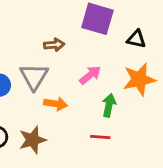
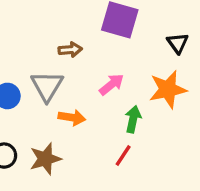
black triangle: (136, 39) -> (178, 43), moved, turned 42
red line: (100, 137) -> (123, 156), turned -60

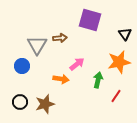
pink arrow: (112, 84) -> (77, 64), moved
gray triangle: (47, 86) -> (37, 45), moved
red line: (123, 156) -> (116, 96), moved

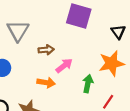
brown arrow: (60, 38) -> (46, 50), moved
gray triangle: (37, 45) -> (18, 31), moved

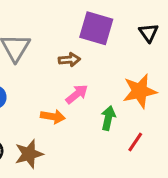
black triangle: (118, 32) -> (149, 33), moved
brown arrow: (46, 50) -> (69, 60), moved

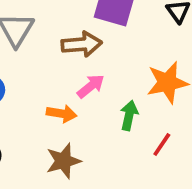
brown arrow: (69, 60) -> (82, 44), size x1.5
brown star: (29, 154) -> (63, 161), moved

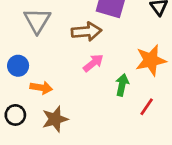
orange arrow: (62, 114) -> (41, 88), moved
brown star: (63, 161) -> (55, 119), moved

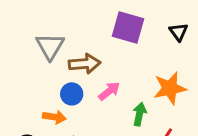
brown arrow: (86, 32) -> (85, 64), moved
blue circle: (18, 66) -> (72, 94), moved

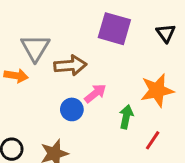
blue circle: (72, 94) -> (72, 109), moved
orange arrow: (54, 117) -> (16, 76), moved

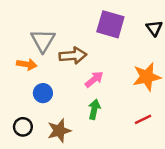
blue circle: (72, 109) -> (43, 93), moved
green arrow: (126, 117) -> (94, 109), moved
red line: (153, 140) -> (143, 119), turned 30

